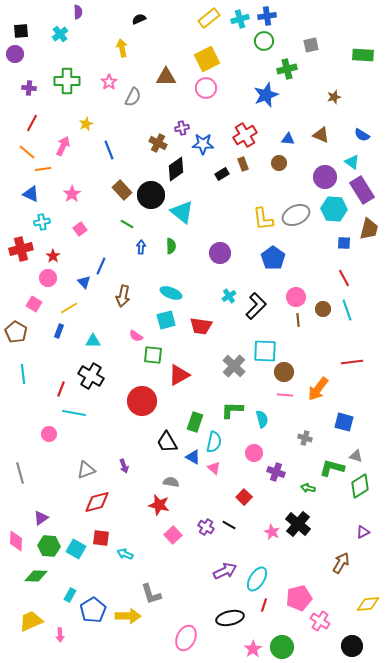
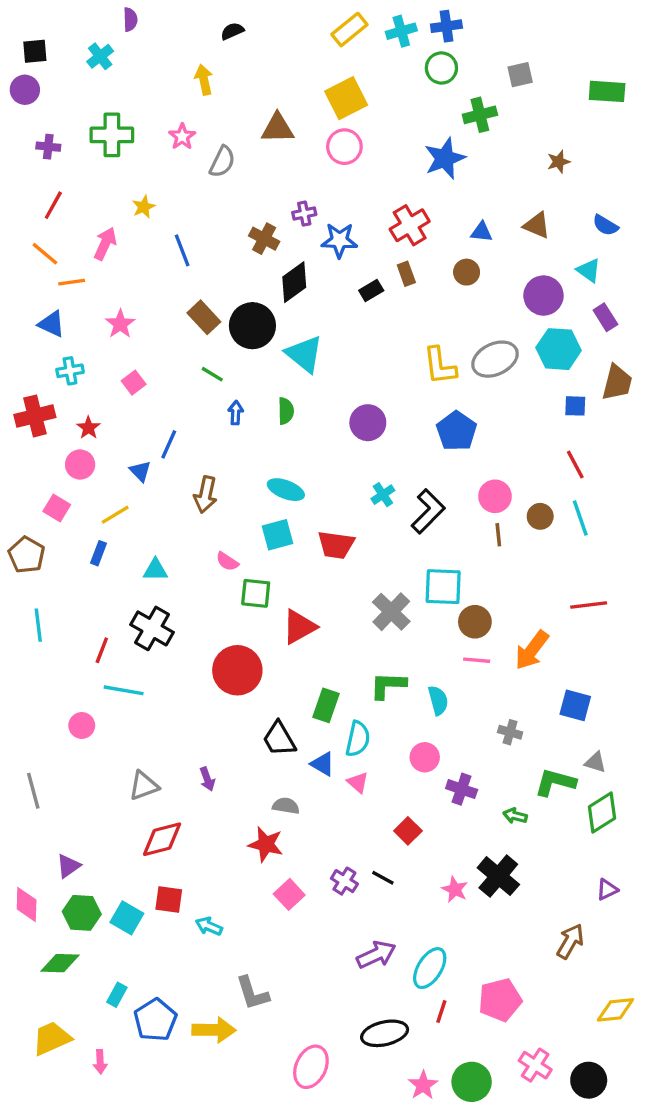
purple rectangle: (362, 190) -> (605, 317), size x0.6
pink cross: (320, 621) -> (535, 1065), moved

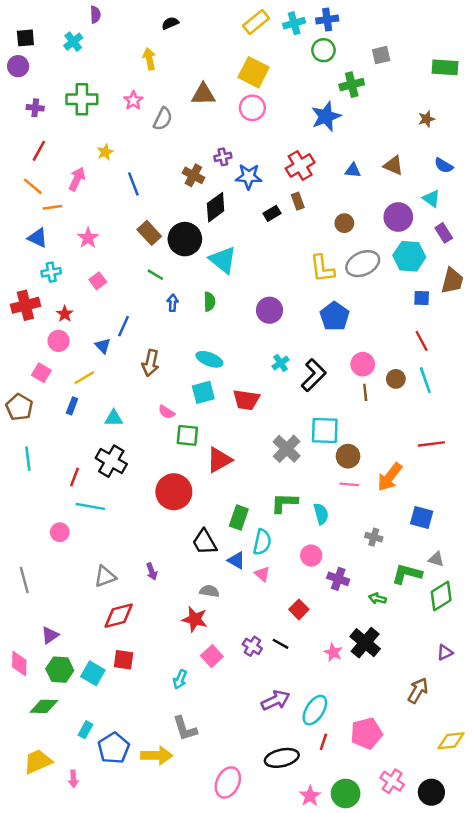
yellow square: (346, 98) -> (254, 72), turned -36
brown star: (559, 162) -> (426, 119), moved
brown circle: (467, 272) -> (344, 223), moved
cyan arrow: (209, 926) -> (180, 679), moved, turned -90

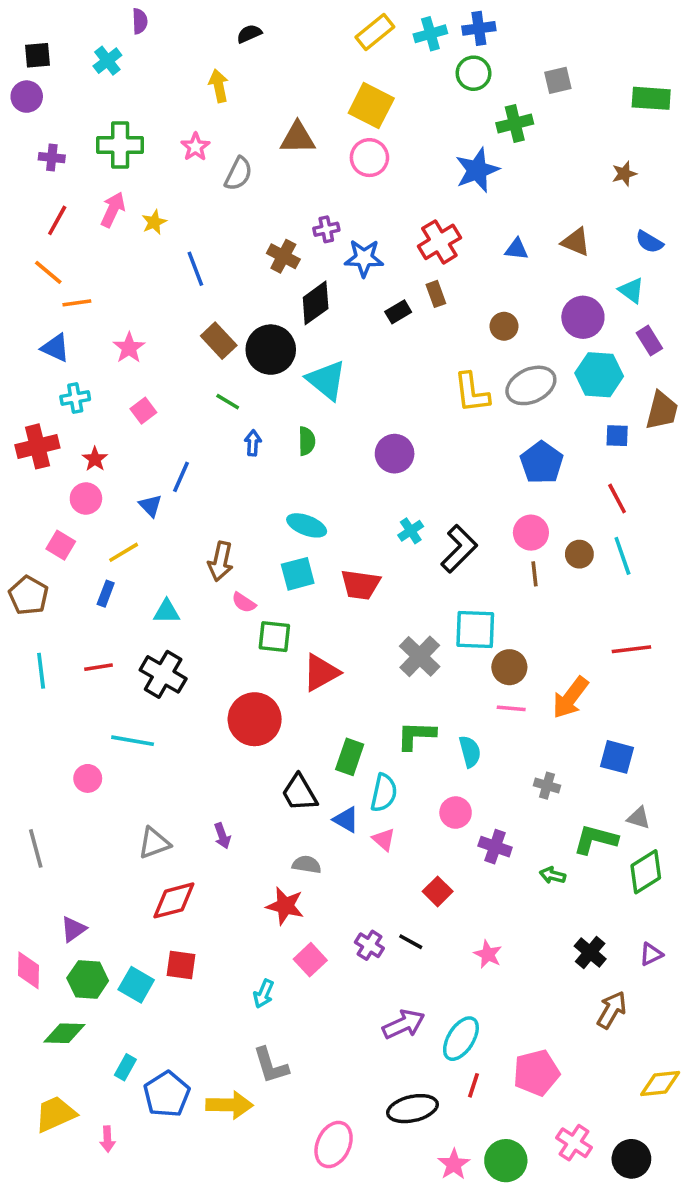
pink arrow: (77, 179) -> (113, 210), moved
blue pentagon: (335, 316) -> (542, 463), moved
brown arrow: (151, 363) -> (220, 561), moved
red line: (74, 477) -> (98, 667), moved, turned 60
black cross: (365, 643) -> (590, 952), moved, size x0.7

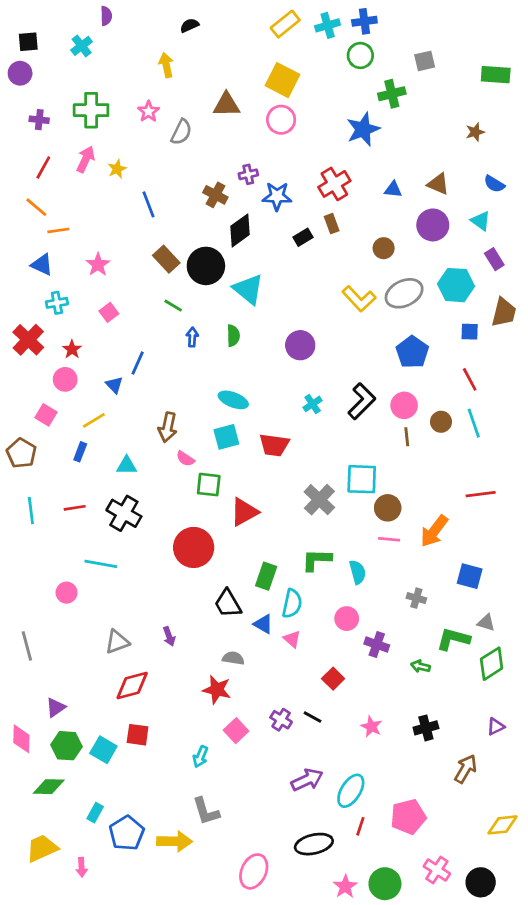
purple circle: (583, 317) -> (433, 225), moved
yellow L-shape: (472, 393) -> (359, 299), turned -36
red cross: (37, 446) -> (28, 340), turned -32
black L-shape: (459, 549) -> (362, 401), moved
black cross: (590, 952) -> (426, 728), moved, turned 35

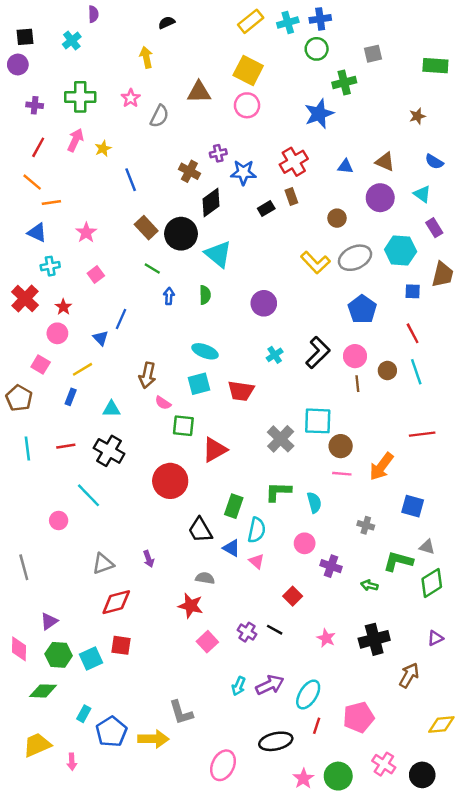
cyan line: (101, 564) -> (89, 495), turned 36
black cross: (426, 728) -> (374, 639), size x1.4
cyan square: (103, 750) -> (91, 658), turned 35
cyan arrow: (200, 757) -> (239, 686), moved

